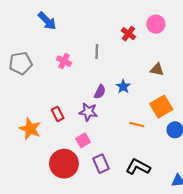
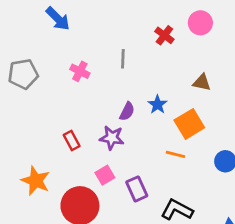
orange square: (161, 107) -> (189, 124), moved
orange star: (30, 129) -> (36, 181), moved
purple rectangle: (101, 164) -> (137, 189), moved

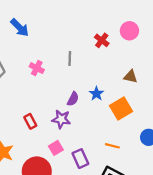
orange line: (175, 154) -> (112, 146), moved

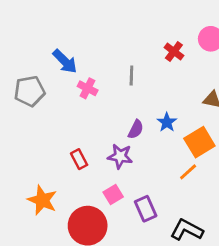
blue arrow: (20, 28) -> (65, 61), moved
orange line: (112, 146) -> (188, 172), moved, turned -56

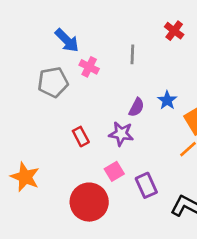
gray pentagon: (30, 91) -> (53, 82), moved
orange star: (42, 200) -> (25, 177), moved

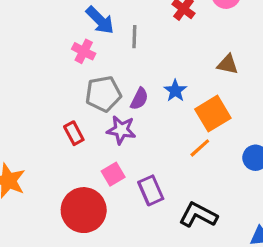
blue arrow: (67, 40) -> (100, 20), moved
gray pentagon: (53, 82) -> (103, 94), moved

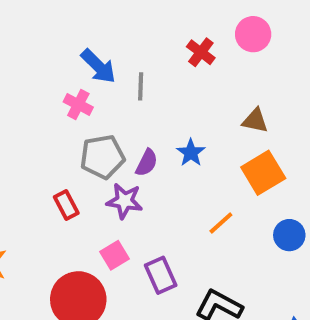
orange square: (213, 114) -> (263, 173), moved

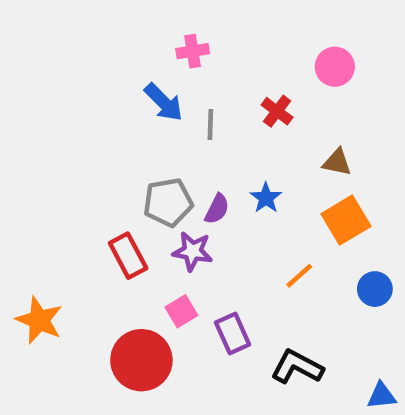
red cross: (201, 52) -> (277, 111), moved
pink cross: (78, 104) -> (193, 51), moved, turned -36
red rectangle: (66, 205) -> (128, 256), size x1.4

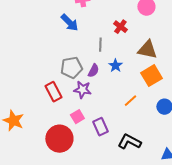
gray line: (210, 125) -> (100, 45), moved
brown triangle: (337, 162) -> (147, 50), size x1.5

